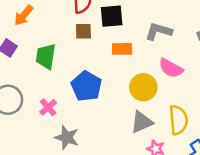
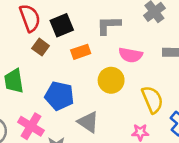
brown square: (83, 31) -> (41, 47), turned -35
pink cross: (48, 107) -> (31, 126), size x1.5
gray triangle: (142, 122) -> (88, 122), moved, turned -45

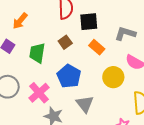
brown square: (41, 47) -> (65, 42), moved
orange rectangle: (81, 52) -> (97, 47), turned 42

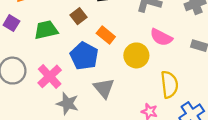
orange rectangle: (97, 47) -> (106, 35), moved
green trapezoid: (37, 53) -> (46, 30), turned 70

